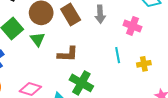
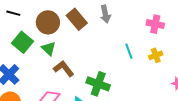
pink cross: (132, 26) -> (155, 24), moved
brown L-shape: (68, 54) -> (64, 69), moved, turned -120

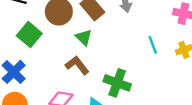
green triangle: (49, 49) -> (84, 37), moved

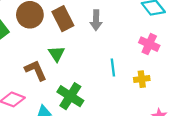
green triangle: (84, 37) -> (57, 54), moved

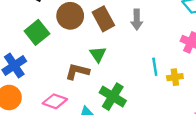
brown L-shape: (36, 70) -> (77, 71), turned -50
yellow cross: (142, 79) -> (175, 77), moved

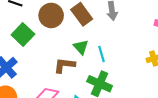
cyan line: (155, 67) -> (102, 54), moved

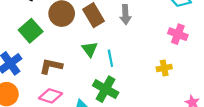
brown L-shape: (64, 65) -> (51, 66), moved

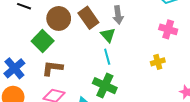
green square: (31, 31) -> (43, 41), moved
green triangle: (90, 49) -> (108, 35), moved

